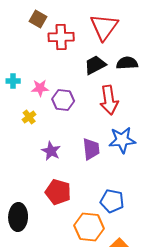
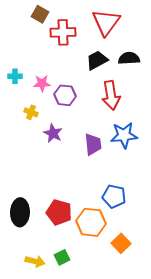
yellow cross: (29, 117) -> (31, 112), turned -32
purple star: (51, 151) -> (53, 133), moved
red pentagon: (58, 192) -> (59, 212), moved

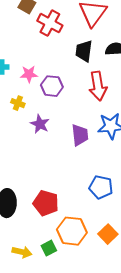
red cross: (63, 32) -> (50, 23), turned 30
black trapezoid: (97, 60) -> (84, 51), turned -55
orange hexagon: (91, 222) -> (72, 231), moved

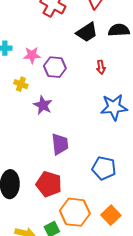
black trapezoid: (84, 51) -> (87, 32), turned -130
red arrow: (98, 86) -> (101, 67), size x0.5
purple trapezoid: (80, 135) -> (60, 144), moved

